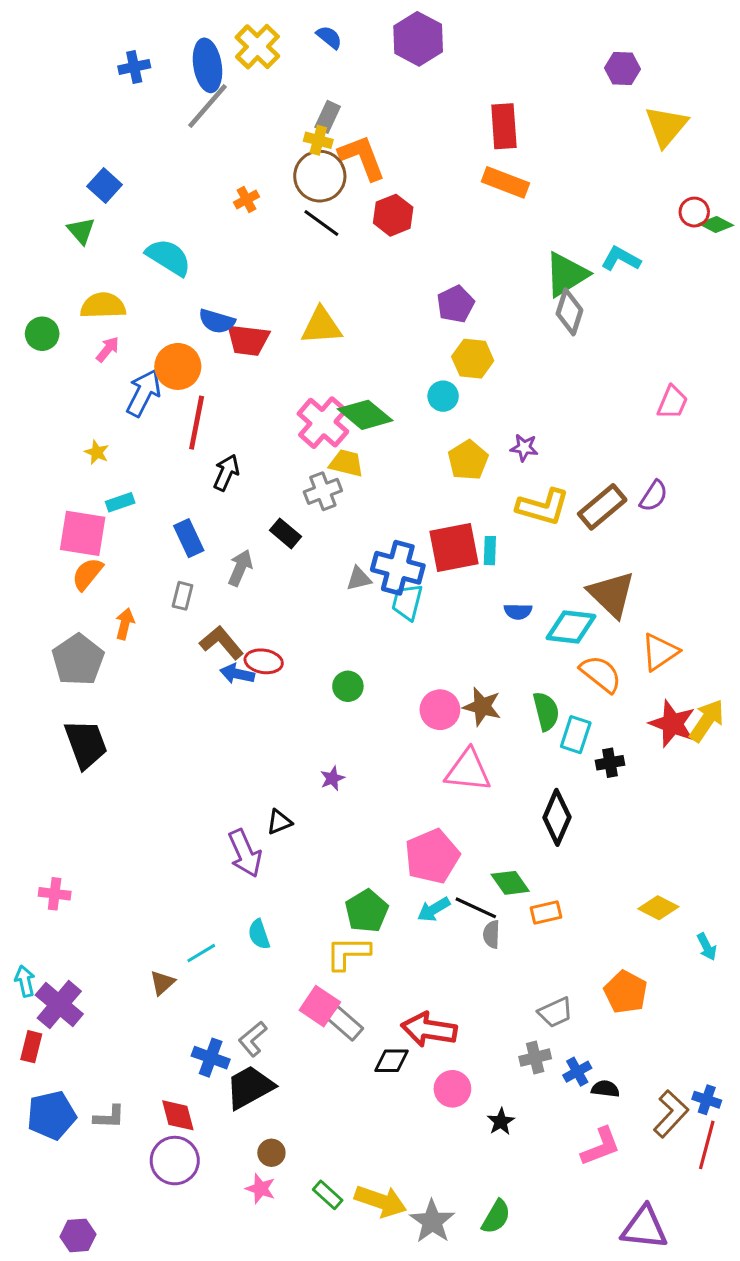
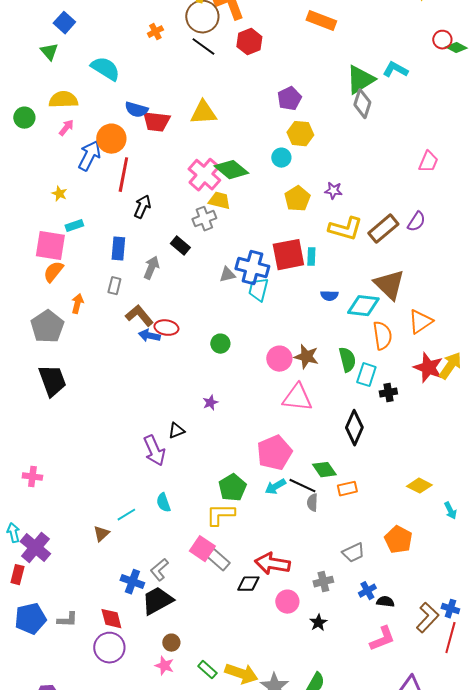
blue rectangle: (189, 538) -> (118, 249), turned 30
orange semicircle: (601, 674) -> (382, 336), turned 44
gray cross: (535, 1058) -> (323, 582), moved

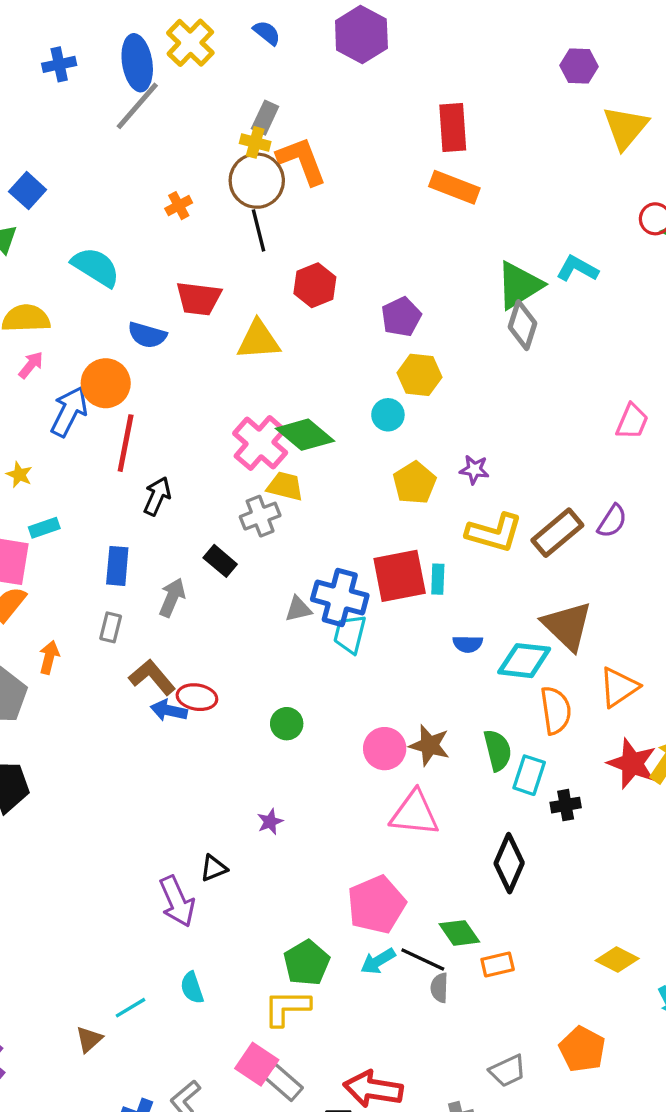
red hexagon: (249, 42) -> (315, 285), moved
black line: (203, 47) -> (258, 230), turned 40
red trapezoid: (156, 122) -> (199, 299), moved

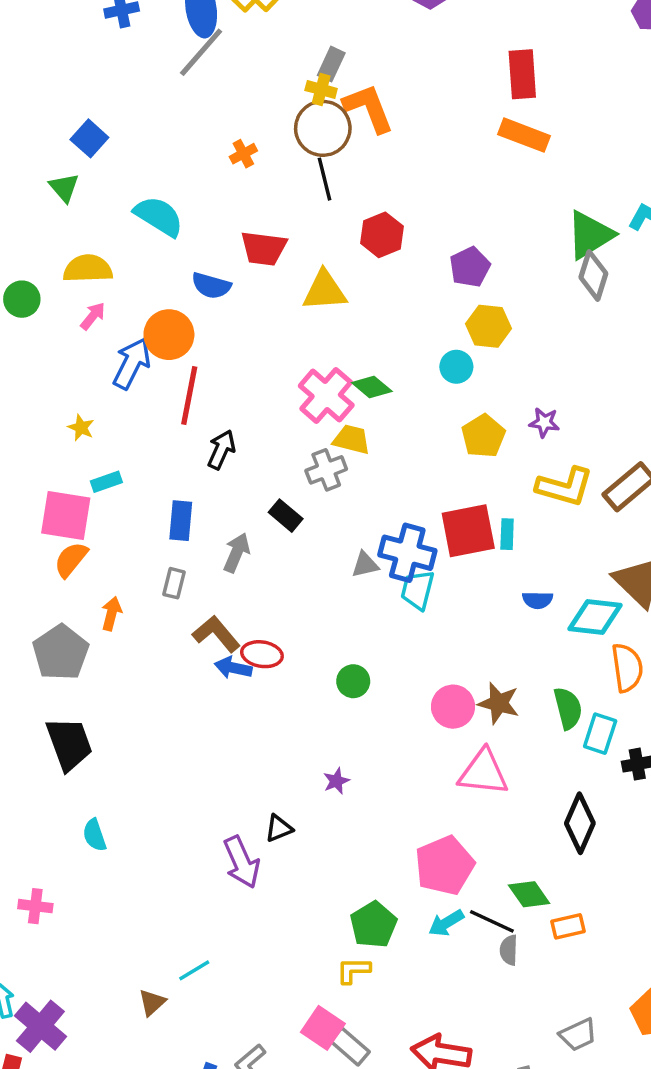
green diamond: (305, 435) -> (372, 387), size x0.7
cyan semicircle: (192, 988) -> (95, 835), moved
yellow L-shape: (287, 1008) -> (353, 970), size x0.7

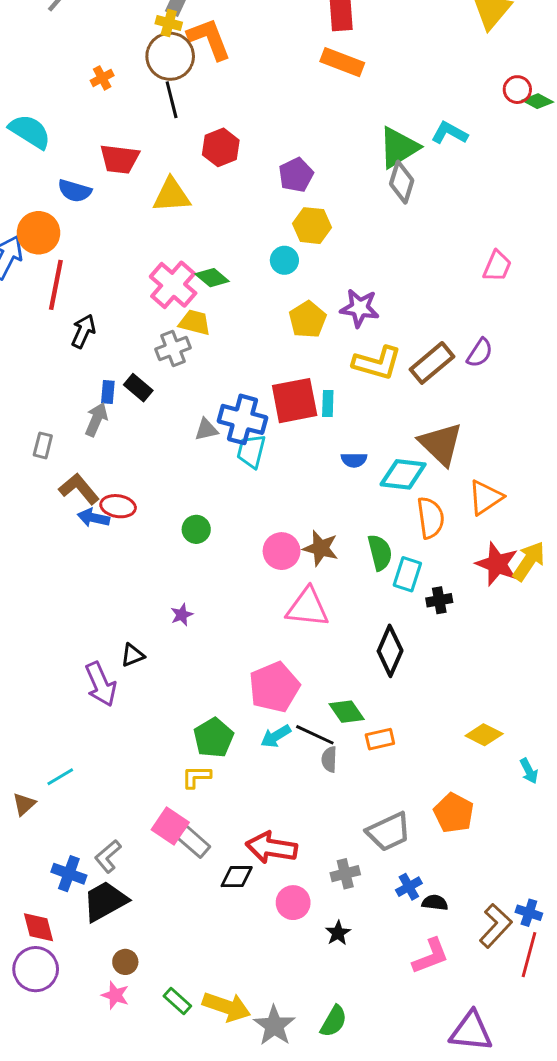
purple star: (544, 423) -> (360, 308), size x1.5
blue rectangle: (181, 521) -> (108, 392), moved, size x0.7
gray trapezoid: (578, 1035) -> (389, 832), size x1.4

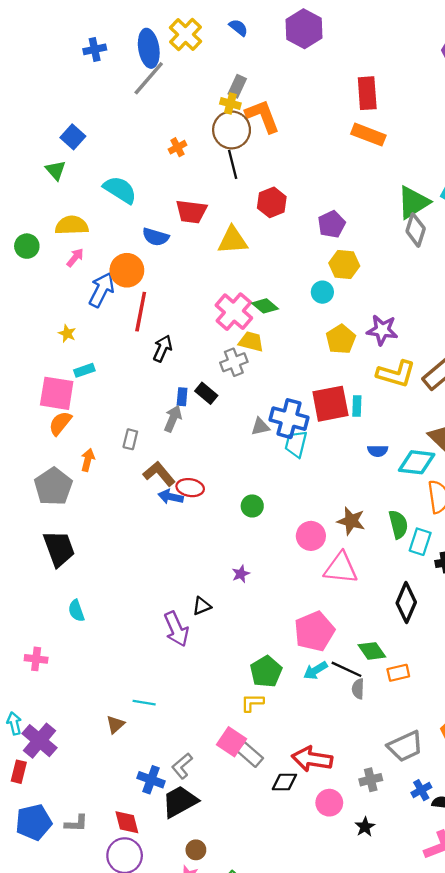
pink circle: (282, 551) -> (311, 536), moved
cyan line: (60, 777) -> (144, 703), turned 40

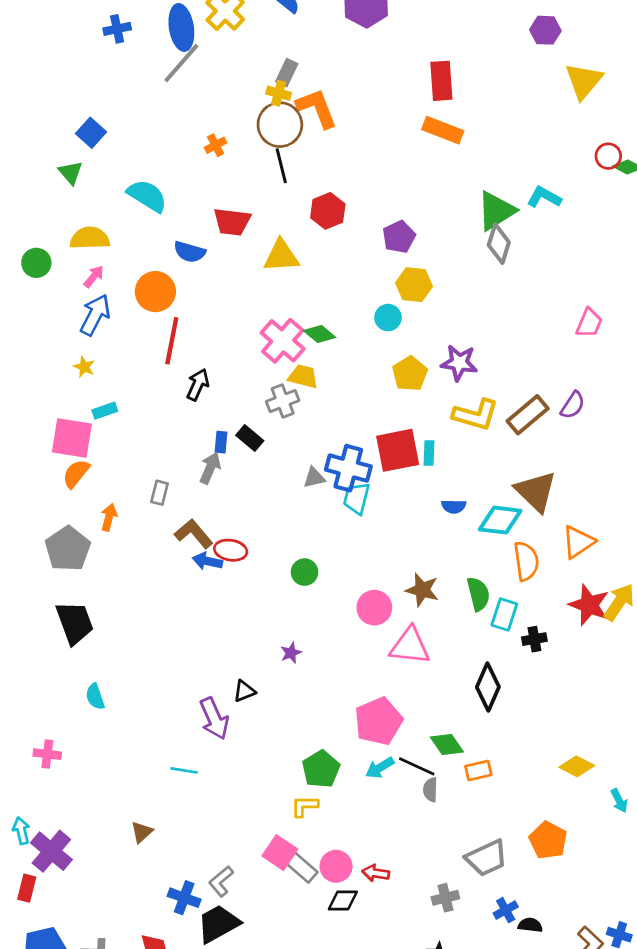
blue arrow: (102, 290) -> (95, 315), moved
cyan line: (144, 703) -> (184, 770), moved
red arrow: (312, 759) -> (376, 873), size x0.6
pink circle: (329, 803) -> (336, 866), moved

